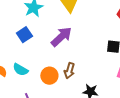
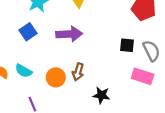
purple arrow: (61, 37) -> (69, 34), turned 40

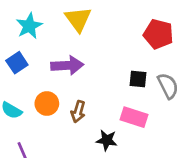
pink rectangle: (143, 76) -> (134, 117), moved
orange circle: (56, 77) -> (47, 103), moved

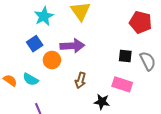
orange circle: (47, 103) -> (52, 60), moved

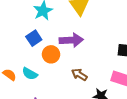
brown arrow: (80, 80) -> (79, 75), turned 105

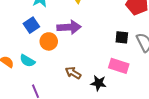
brown arrow: (79, 75) -> (73, 73), moved

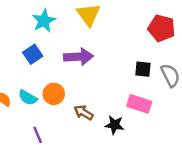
orange circle: (49, 41) -> (54, 94), moved

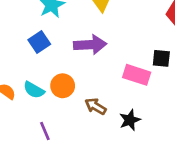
pink rectangle: (139, 104) -> (137, 75), moved
black star: (114, 125) -> (130, 120), turned -30

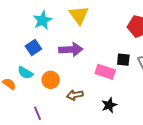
cyan semicircle: (34, 90) -> (25, 73), moved
brown arrow: (96, 106) -> (75, 95), turned -42
black star: (130, 120) -> (109, 105), moved

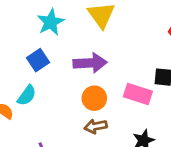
cyan semicircle: (25, 73) -> (27, 95), turned -84
orange circle: (51, 80) -> (94, 98), moved

